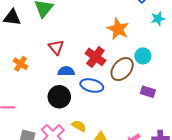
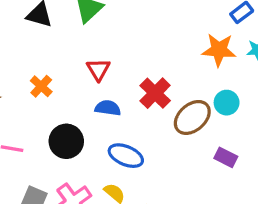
orange star: (118, 29) -> (219, 50), moved, turned -30
blue ellipse: (92, 86) -> (126, 156), moved
black circle: (59, 97) -> (66, 141), moved

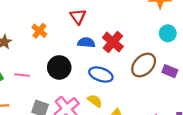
red cross: (155, 93) -> (113, 42), moved
brown ellipse: (192, 117) -> (144, 65), moved

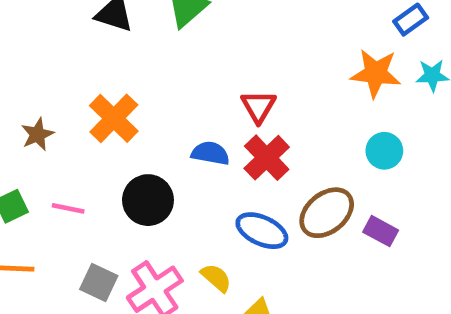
red triangle: (78, 17) -> (258, 106), moved
orange cross: (39, 31) -> (114, 118), size x1.5
blue ellipse: (101, 75) -> (262, 231), moved

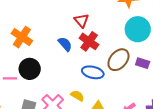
cyan circle: (384, 151) -> (138, 29), size x1.6
blue semicircle: (210, 153) -> (65, 44), turned 49
black circle: (148, 200) -> (30, 69), moved

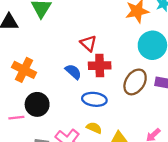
red cross: (89, 41) -> (100, 66), turned -30
blue ellipse: (93, 72) -> (94, 99), moved

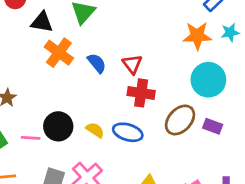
orange cross: (24, 70) -> (59, 53), moved
blue semicircle: (73, 72) -> (97, 63), moved
yellow semicircle: (94, 128) -> (95, 130), moved

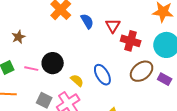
red cross: (141, 93) -> (131, 41), moved
yellow semicircle: (95, 130) -> (77, 80), moved
blue ellipse: (128, 132) -> (102, 75), turned 35

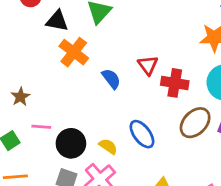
blue semicircle: (87, 21) -> (111, 79), moved
black circle: (53, 63) -> (71, 143), moved
pink line: (31, 69) -> (41, 127), moved

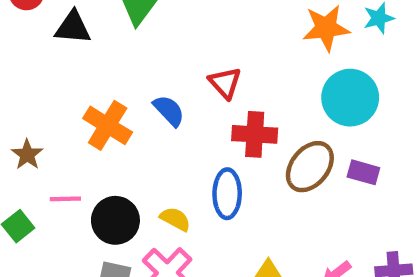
orange cross: (74, 52) -> (108, 125), moved
red cross: (175, 83) -> (255, 134), moved
blue ellipse: (142, 134) -> (227, 194), turned 44

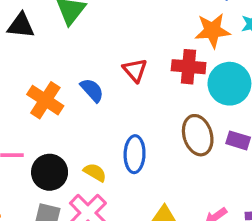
red cross: (255, 134) -> (189, 67), moved
brown ellipse: (310, 167) -> (198, 135), turned -57

